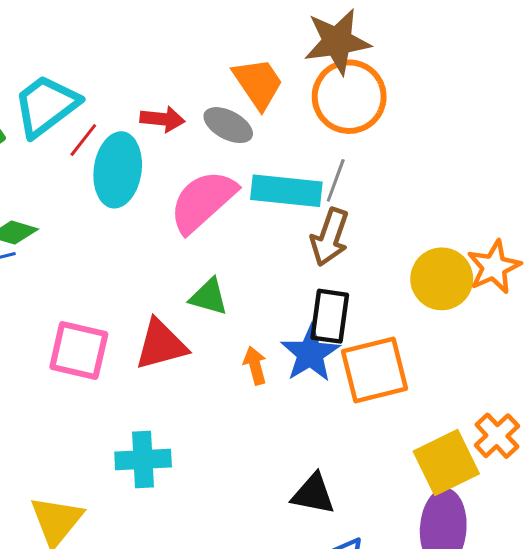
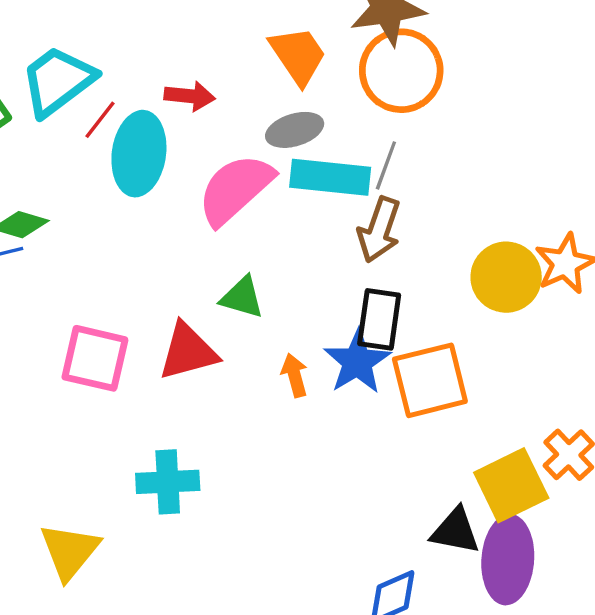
gray ellipse: (228, 125) -> (295, 130), moved, turned -45
black triangle: (313, 494) -> (455, 531), moved

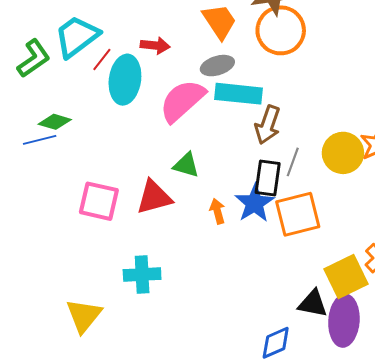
gray line: (386, 165) -> (293, 162), moved

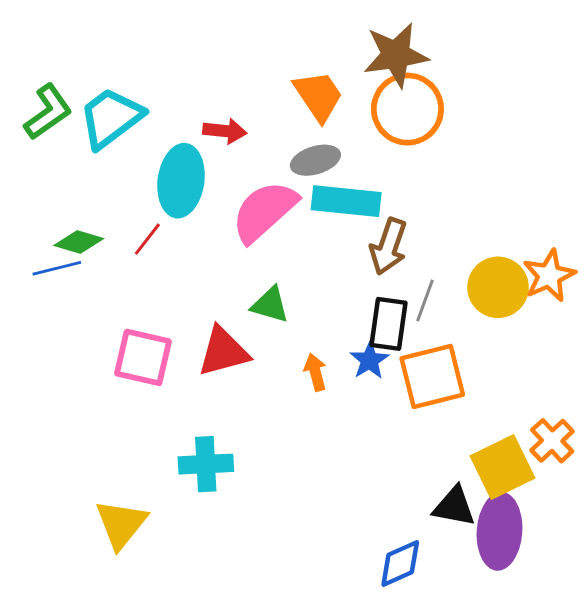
green L-shape: (34, 59) -> (48, 112), moved
red line: (102, 60) -> (147, 239), moved
blue star: (255, 203) -> (369, 360), size x0.7

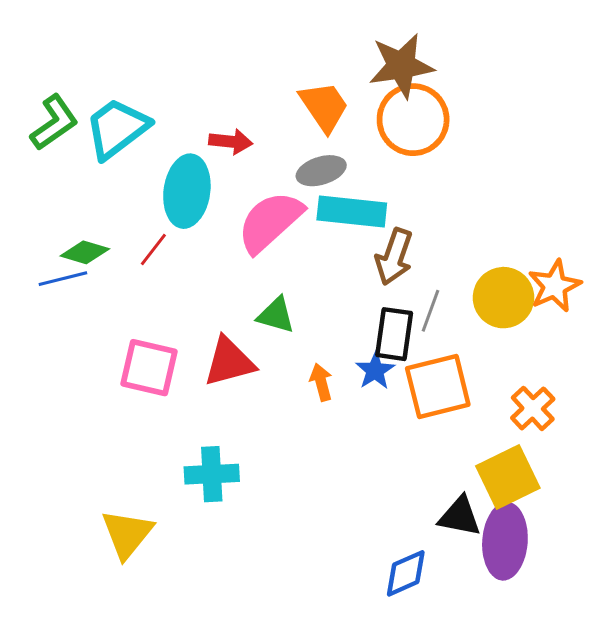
orange cross: (552, 441) -> (533, 408), moved

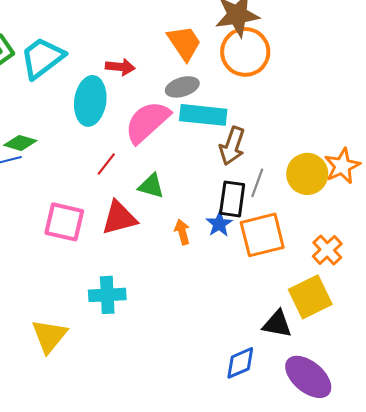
red line: (153, 249) -> (106, 164), moved
purple ellipse: (505, 541) -> (308, 377), moved, turned -54

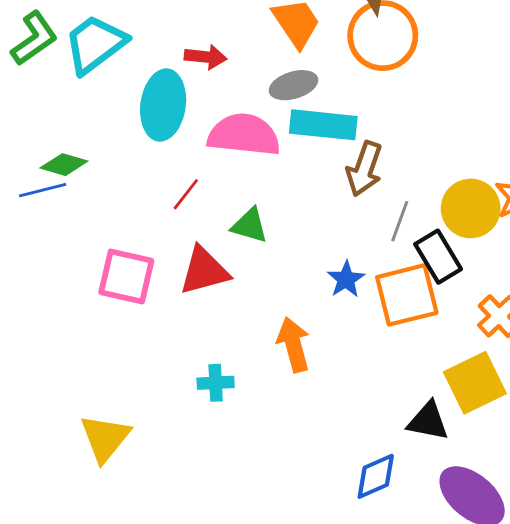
pink semicircle: (147, 122) -> (244, 135), turned 48
black rectangle: (232, 199) -> (438, 257), moved, turned -39
orange arrow: (182, 232) -> (293, 345), moved, size x1.5
cyan cross: (107, 295) -> (216, 383), moved, size x0.7

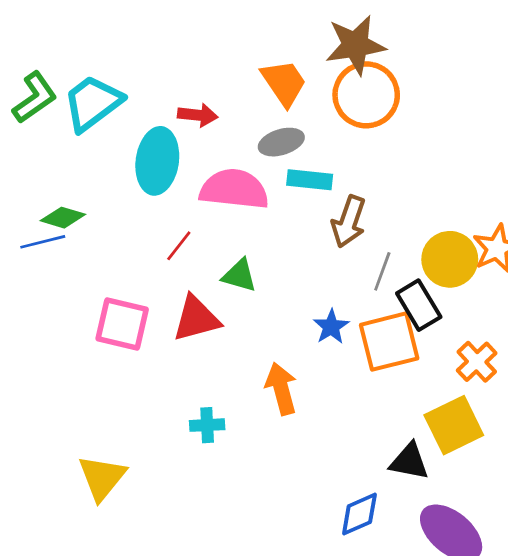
cyan rectangle: (323, 125) -> (310, 180), size x0.7

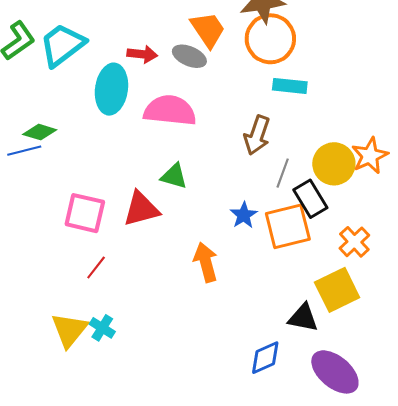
gray ellipse: (281, 142) -> (189, 56), moved, turned 40
cyan rectangle: (310, 180) -> (290, 86), moved
red line: (179, 246) -> (96, 267), moved
cyan cross: (207, 425) -> (102, 328), moved, turned 35

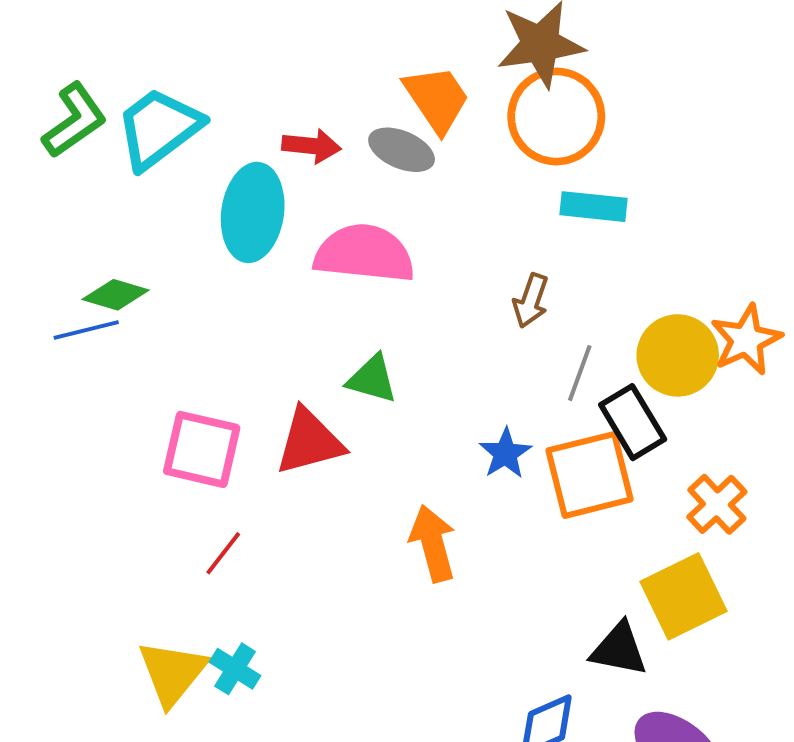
brown arrow: (257, 135) -> (531, 301), size x0.7

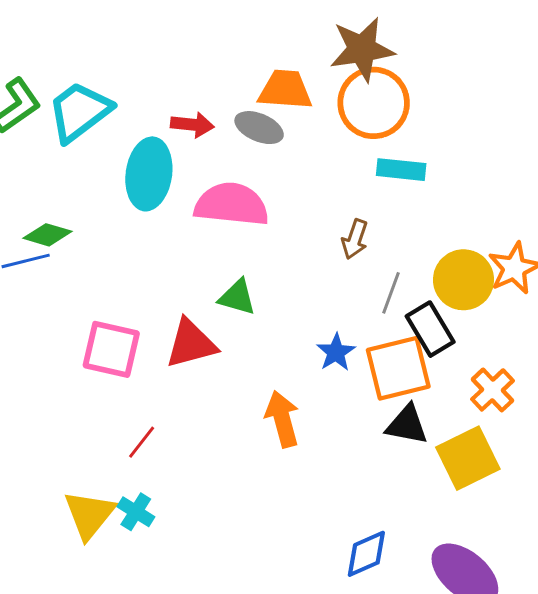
orange trapezoid: (437, 99) -> (285, 90), turned -52
red line: (223, 553) -> (142, 442), moved
black triangle: (619, 649) -> (407, 425), moved

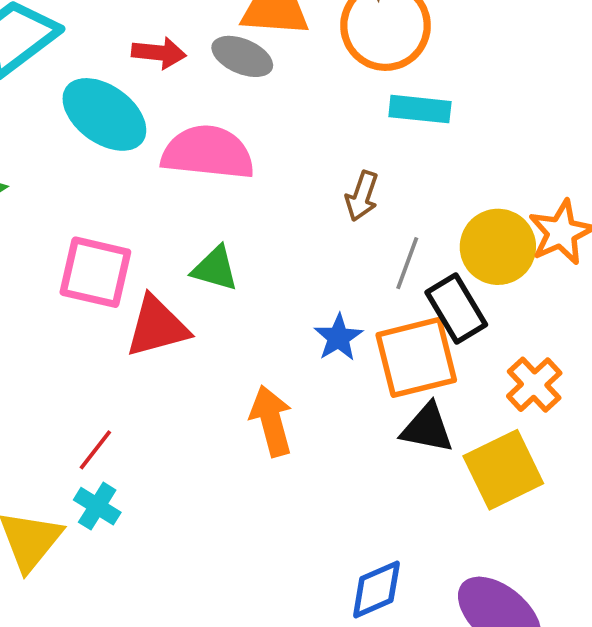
cyan ellipse: (149, 174) -> (104, 114), turned -62
pink square: (111, 349) -> (95, 272), moved
cyan cross: (136, 512) -> (97, 506), moved

